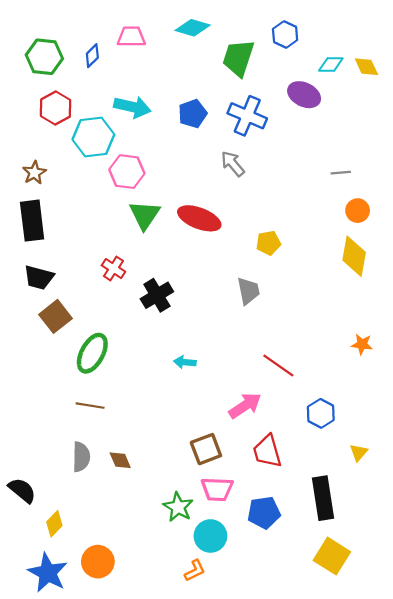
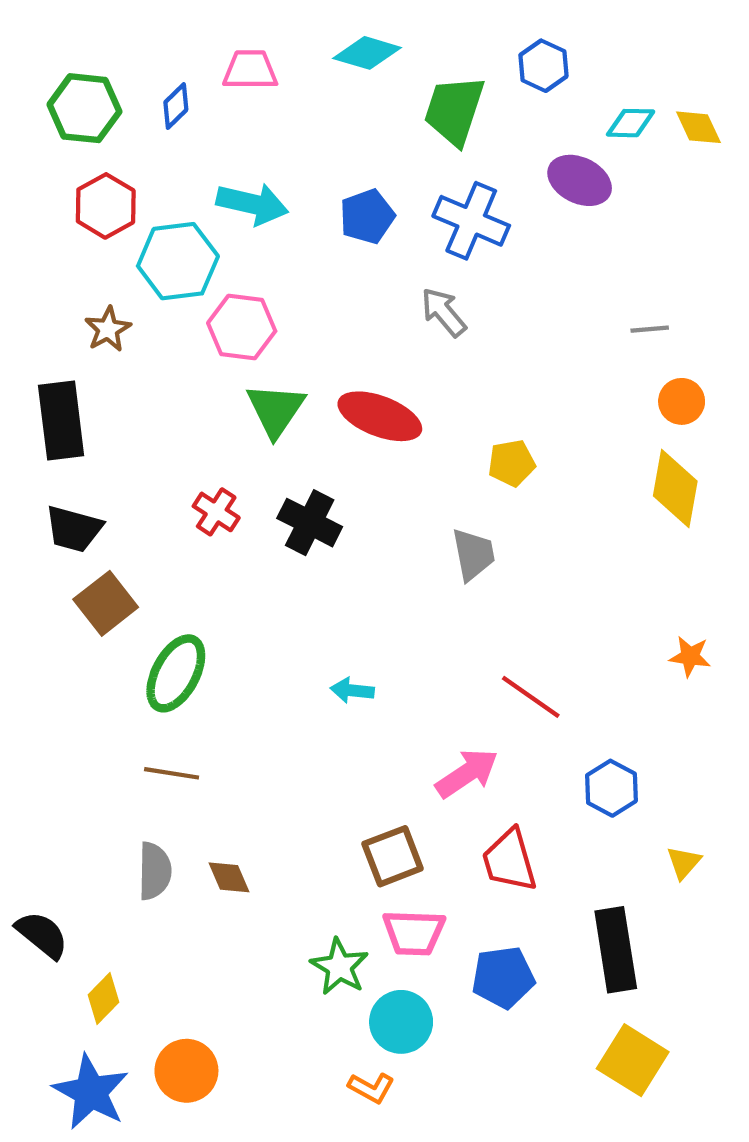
brown star: (34, 173) -> (108, 329), moved
black cross: (157, 295) -> (310, 523), moved, turned -32
orange L-shape: (195, 571) -> (371, 1088), turned 55

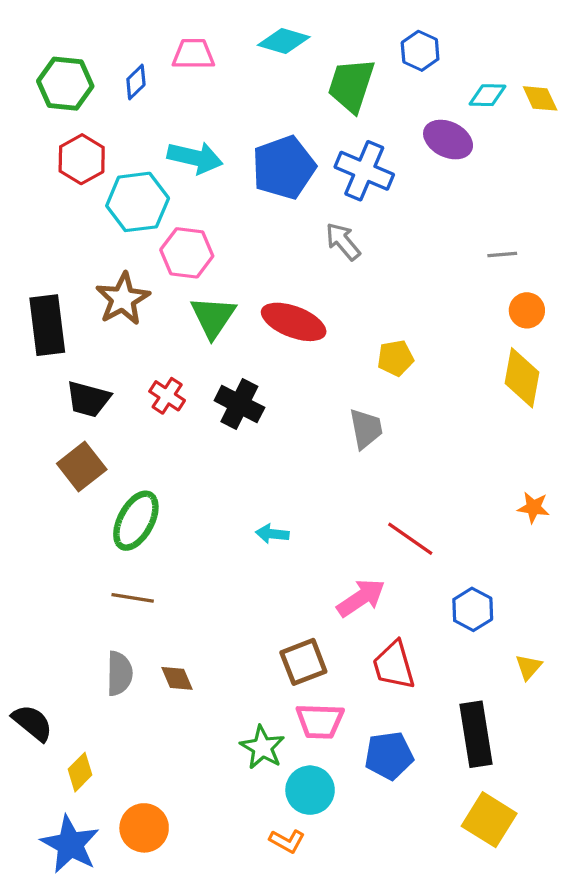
blue pentagon: (367, 217) -> (284, 167), size x1.5
brown star: (108, 329) -> (123, 299), moved, size x1.5
black trapezoid: (74, 529) -> (88, 399), moved

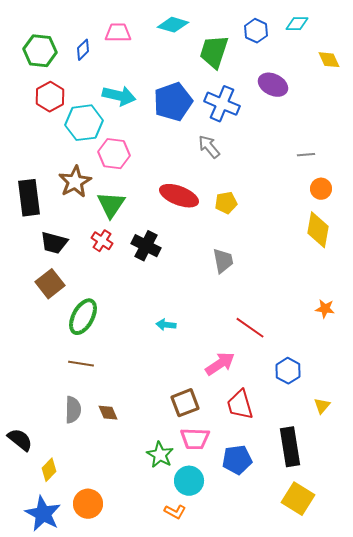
cyan diamond: (487, 95) -> (297, 24), moved
green triangle: (213, 317) -> (111, 205), moved
yellow pentagon: (395, 358) -> (226, 203), moved

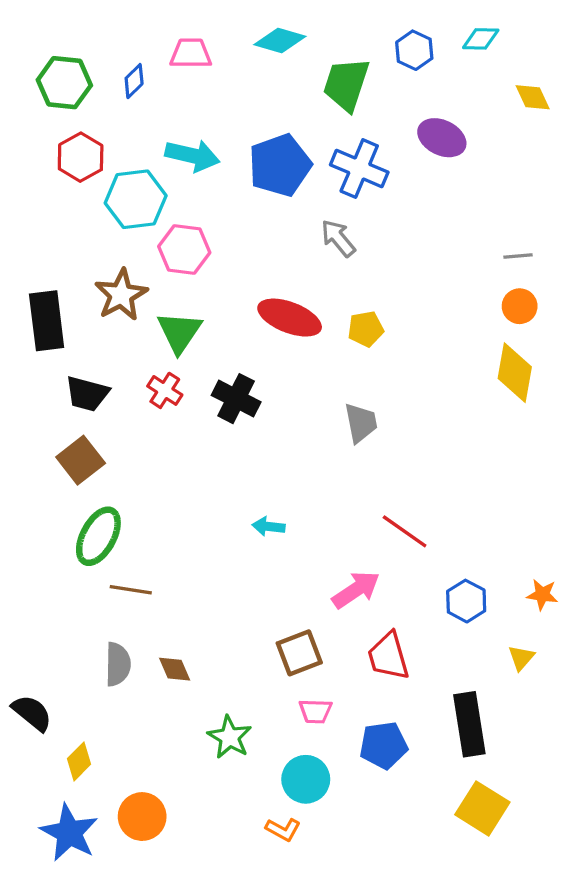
gray line: (306, 155) -> (518, 256), moved
orange star: (325, 309) -> (542, 595), moved
green ellipse: (83, 317) -> (98, 536), moved
pink trapezoid: (195, 439) -> (315, 711), size x0.7
green star: (160, 455) -> (230, 737), moved

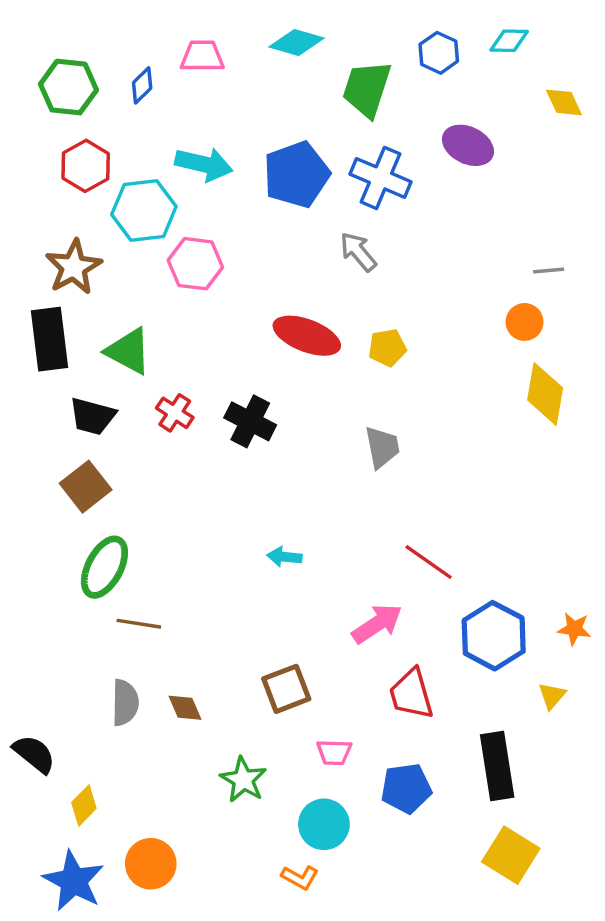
brown star: (121, 295) -> (74, 267), moved
orange circle: (520, 306) -> (525, 322), moved
green triangle: (179, 332) -> (128, 351), moved, turned -36
blue hexagon: (466, 601) -> (494, 636), size x1.5
brown square: (299, 653) -> (286, 689), moved

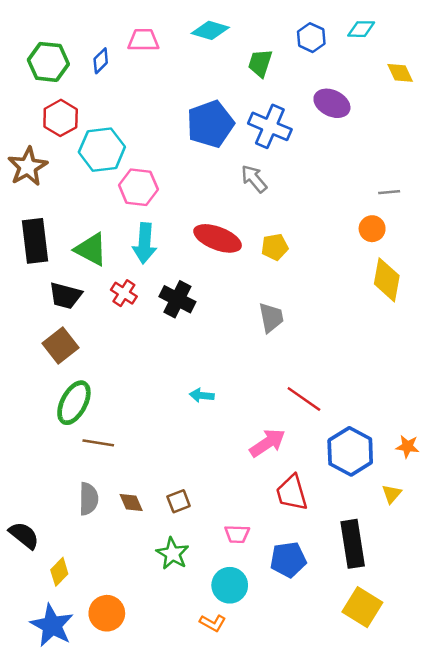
green trapezoid: (367, 89) -> (260, 63), size x0.7
cyan arrow: (204, 164) -> (145, 243), moved, turned 81
brown star: (74, 267) -> (28, 167), moved
brown square: (286, 689) -> (179, 501), moved, size x0.7

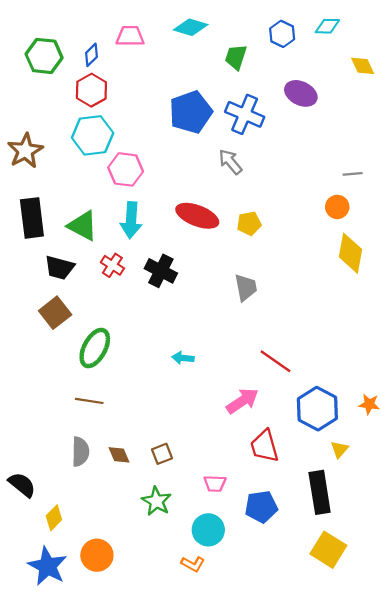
red hexagon: (61, 118) -> (91, 90), moved
green ellipse: (74, 403) -> (95, 348), moved
yellow triangle: (392, 494) -> (339, 449), moved

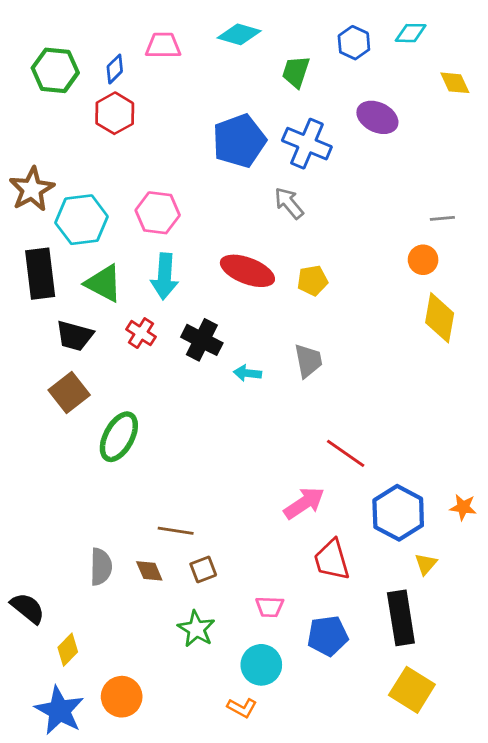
cyan hexagon: (93, 135) -> (82, 220), moved
cyan arrow: (183, 358) -> (247, 373), moved
brown line: (89, 401) -> (176, 531), moved

